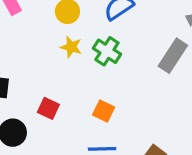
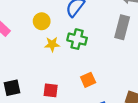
orange square: (104, 111) -> (88, 80), turned -32

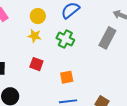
yellow star: (52, 44) -> (34, 36), moved
red square: (51, 90) -> (36, 64), moved

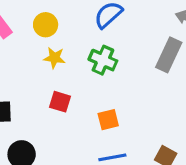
yellow circle: (38, 16) -> (46, 25), moved

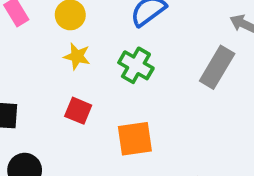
orange square: (108, 120) -> (135, 139), size x1.4

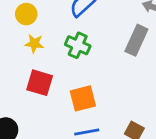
red square: (78, 111) -> (40, 83), size x1.4

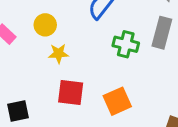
green cross: (78, 45) -> (126, 44), moved

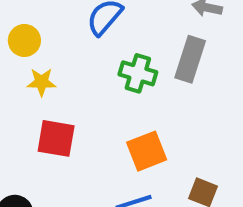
orange square: (117, 101) -> (147, 151), moved

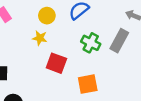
yellow circle: (24, 40) -> (47, 16), moved
red square: (56, 138) -> (56, 63), moved

